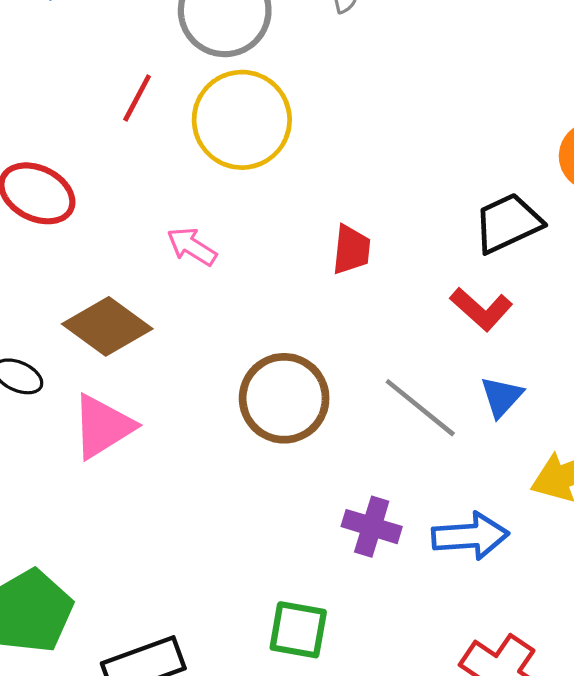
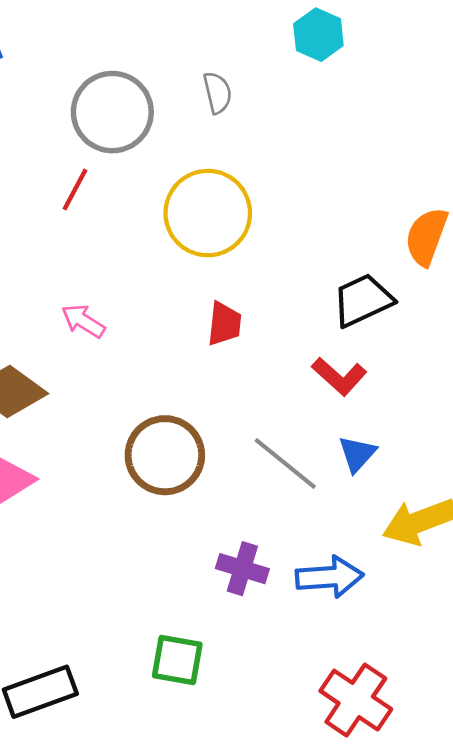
red line: (137, 98) -> (75, 190), moved
yellow circle: (242, 120) -> (208, 213), moved

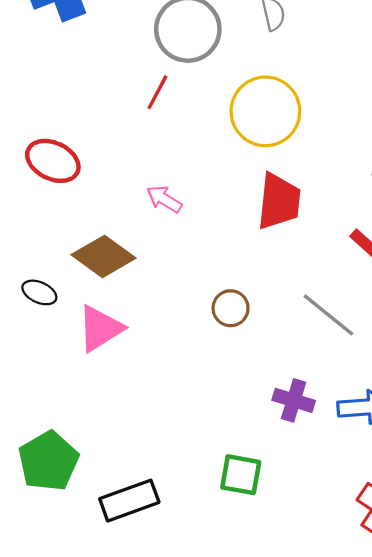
red trapezoid: (224, 324) -> (279, 201), size x1.6
brown circle: (165, 455) -> (231, 308), size x0.6

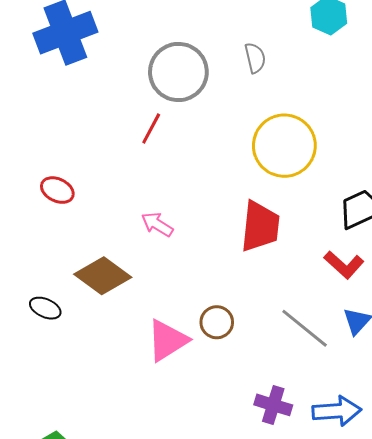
yellow circle: (265, 111) -> (284, 146), moved
red ellipse: (53, 161) -> (57, 190), size x0.7
pink triangle: (100, 328) -> (167, 340), moved

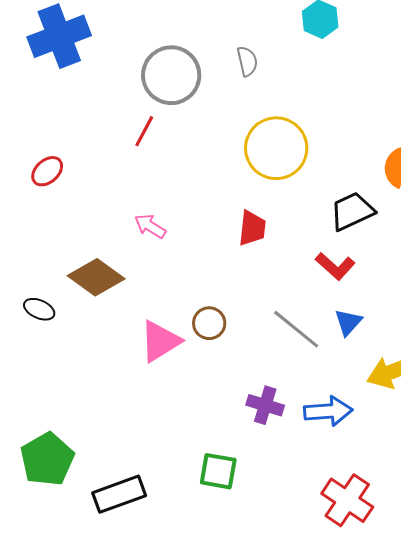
red ellipse: (57, 190) -> (47, 171), moved, turned -68
red trapezoid: (260, 226) -> (252, 228), size x0.7

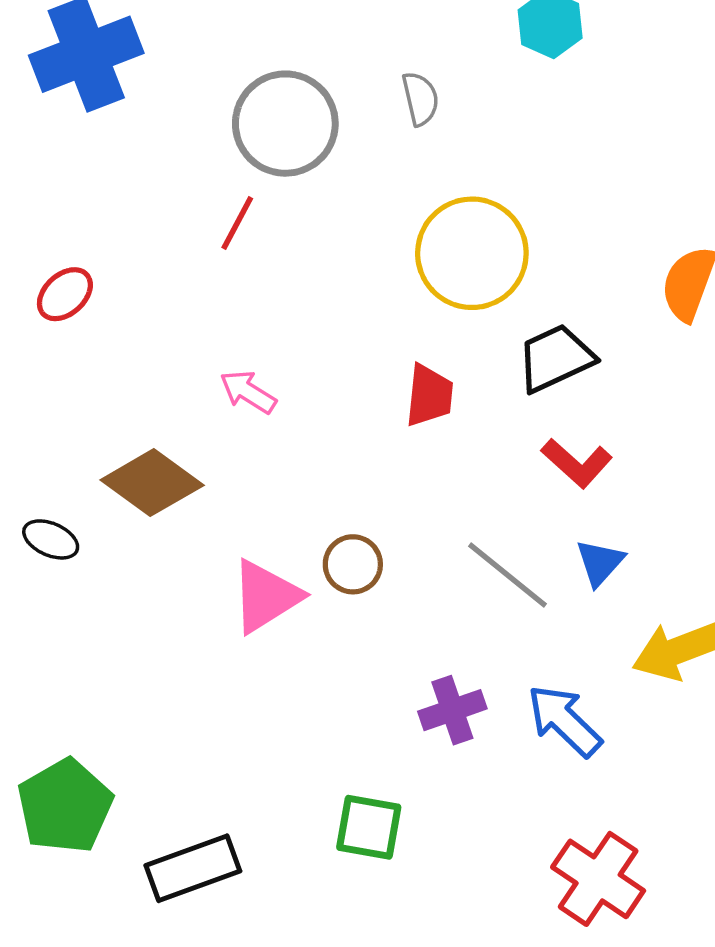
black trapezoid: (352, 211) -> (555, 358), moved
purple cross: (265, 405) -> (452, 710), turned -36
blue arrow: (328, 411) -> (564, 721), turned -132

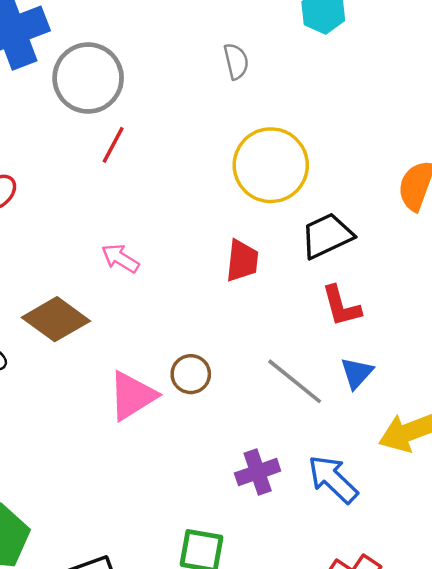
gray circle: (285, 124) -> (88, 78), moved
red L-shape: (577, 463) -> (341, 306), turned 33

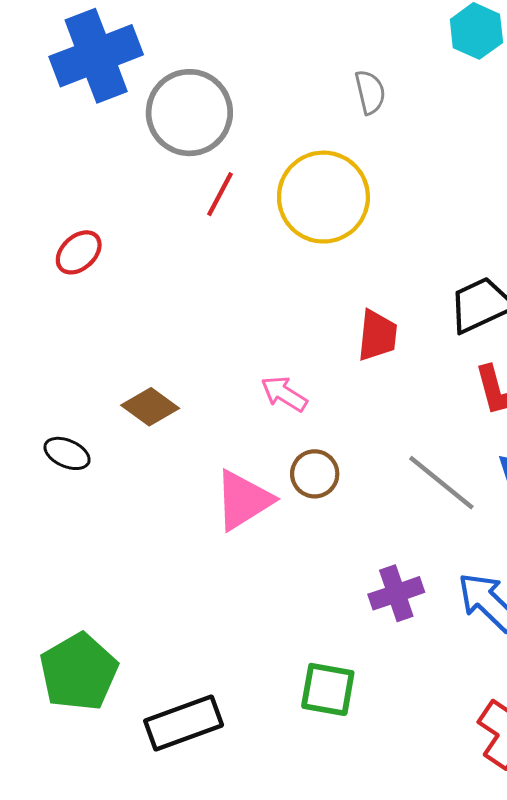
yellow circle: (271, 165) -> (323, 197), moved
pink arrow: (120, 258) -> (284, 394), moved
brown diamond: (56, 319) -> (150, 407), size x0.7

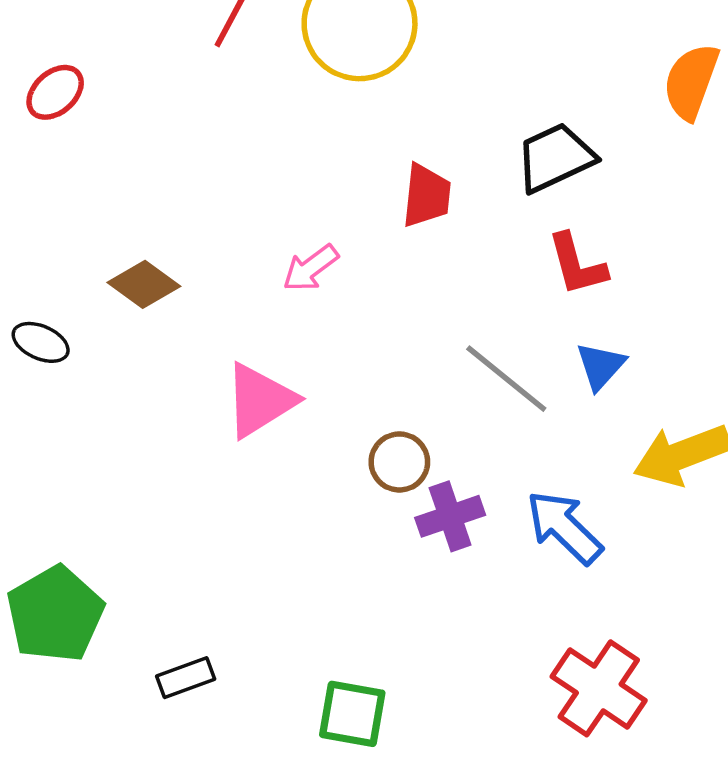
pink arrow: (284, 394) -> (311, 268), turned -69
brown circle: (315, 474) -> (399, 462), moved
green square: (328, 689) -> (352, 714), moved
black rectangle: (184, 723) -> (186, 678), size x0.6

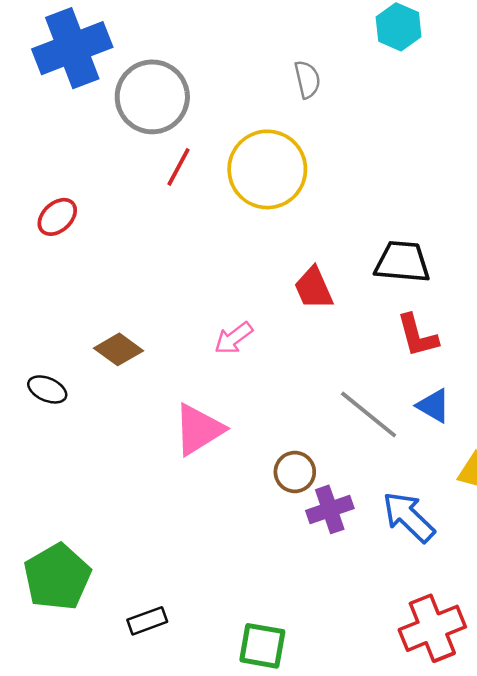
black trapezoid: (555, 158) -> (402, 262), turned 30
red trapezoid: (427, 196) -> (314, 288), turned 150
blue triangle: (600, 366) -> (434, 406), turned -42
red cross: (599, 688) -> (432, 628), turned 34

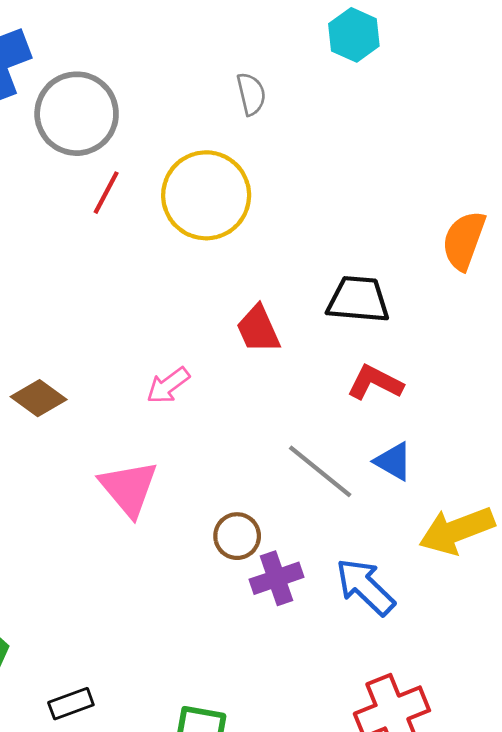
red L-shape: (417, 336) -> (375, 383), turned 132
pink triangle: (199, 429) -> (129, 488), turned -38

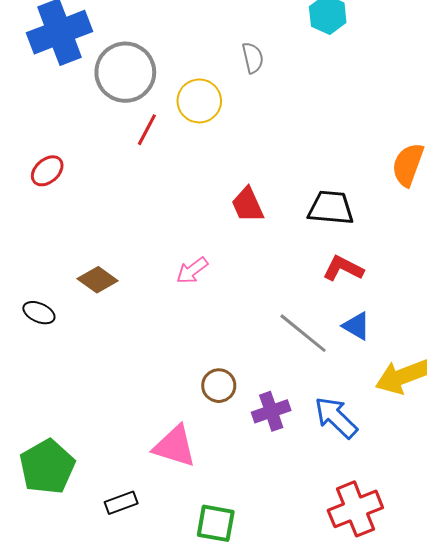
yellow circle: (206, 195) -> (199, 101), moved, size x0.7
red trapezoid: (258, 329) -> (248, 205), moved
pink triangle: (129, 488) -> (175, 446), moved, turned -33
brown circle: (237, 536) -> (219, 386), moved

